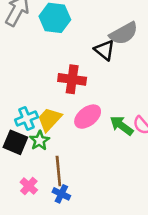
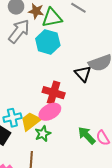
pink ellipse: (88, 117) -> (50, 112), moved
green star: (40, 141) -> (43, 134), moved

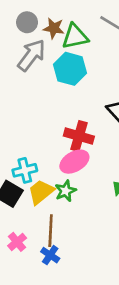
yellow trapezoid: (31, 121) -> (41, 192), moved

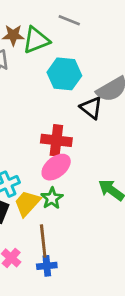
cyan hexagon: (70, 69) -> (64, 74), moved
blue cross: (50, 255) -> (47, 266), turned -30

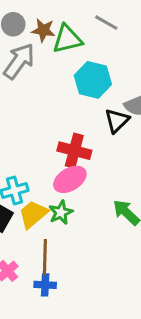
black triangle: (91, 108) -> (117, 121), turned 30

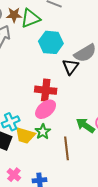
yellow trapezoid: (33, 214) -> (25, 135), turned -115
brown line: (45, 257) -> (67, 148), moved

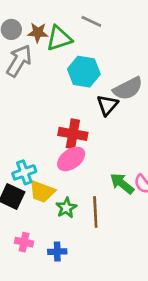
green star: (43, 132) -> (66, 208), moved
pink cross: (14, 175) -> (24, 242), turned -32

